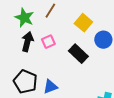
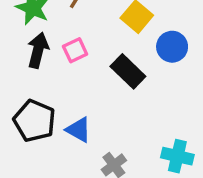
blue triangle: (50, 87) -> (79, 130), turned 49

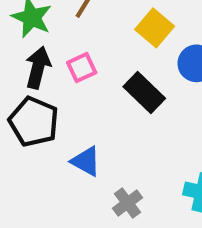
black pentagon: (34, 121) -> (34, 122), moved

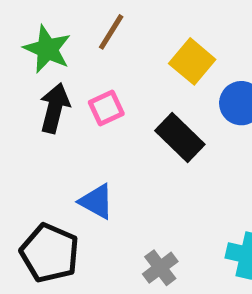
black pentagon: (34, 122) -> (50, 253), moved
blue triangle: (86, 161) -> (96, 201), moved

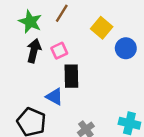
black rectangle: (180, 138) -> (71, 76), moved, turned 45

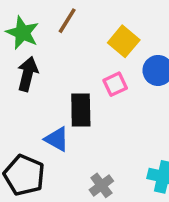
pink square: (59, 51) -> (115, 84), moved

